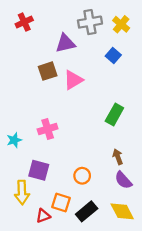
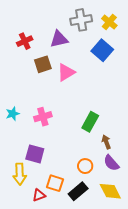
red cross: (24, 22) -> (25, 41), moved
blue square: (113, 55) -> (102, 50), size x1.5
green rectangle: (114, 114) -> (90, 122), moved
cyan star: (14, 140) -> (13, 114), moved
orange circle: (82, 176) -> (85, 166), moved

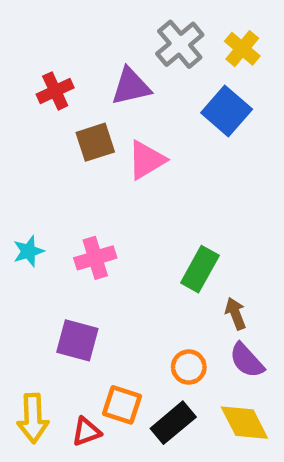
gray cross: (81, 20) -> (180, 44), turned -30
yellow arrow: (20, 174) -> (33, 418), moved

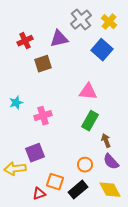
pink triangle: (146, 160) -> (88, 92), moved, turned 36
cyan star: (28, 251) -> (16, 103), moved
purple square: (77, 340) -> (35, 153), turned -36
yellow arrow: (33, 418) -> (15, 169), moved, turned 85

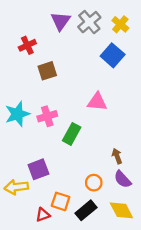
purple triangle: (59, 39) -> (61, 21), moved, turned -42
cyan star: (16, 103) -> (17, 114), size x1.6
pink cross: (43, 116) -> (47, 116), moved
green rectangle: (90, 121) -> (72, 134), moved

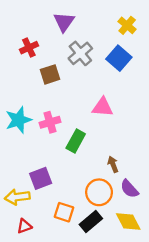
gray cross: (89, 22) -> (80, 53), moved
brown arrow: (117, 156) -> (113, 164), moved
orange circle: (94, 183) -> (99, 192), size x1.5
red triangle: (43, 215) -> (24, 226), moved

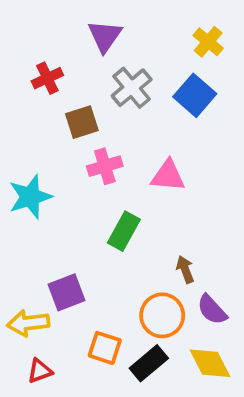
pink cross: (50, 122) -> (105, 166), moved

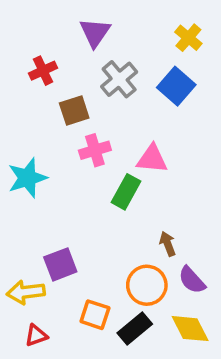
green rectangle: (124, 231) -> (126, 192), moved

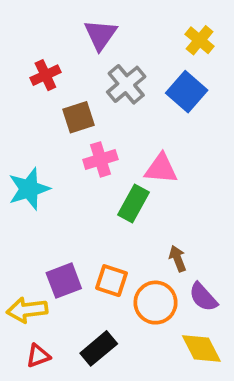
orange square: (95, 315) -> (111, 281), moved
black rectangle: (135, 329) -> (99, 348), moved

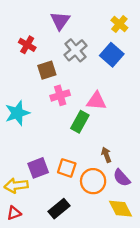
red cross: (45, 75) -> (27, 45), turned -35
red triangle: (38, 356) -> (14, 213), moved

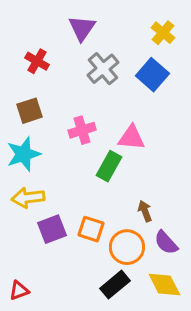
brown square: (47, 70) -> (30, 111), moved
yellow arrow: (16, 186) -> (28, 198), moved
black rectangle: (59, 209) -> (115, 285), moved

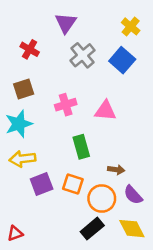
green rectangle: (109, 166) -> (81, 147), moved, turned -45
brown arrow: (145, 211) -> (116, 170), turned 119

